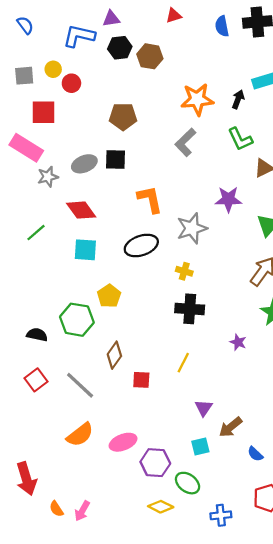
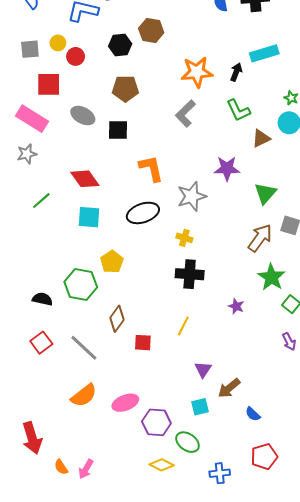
black hexagon: (120, 48) -> (120, 45), moved
gray ellipse: (84, 164) -> (83, 116), moved, turned 50
gray star: (48, 177) -> (27, 154), moved

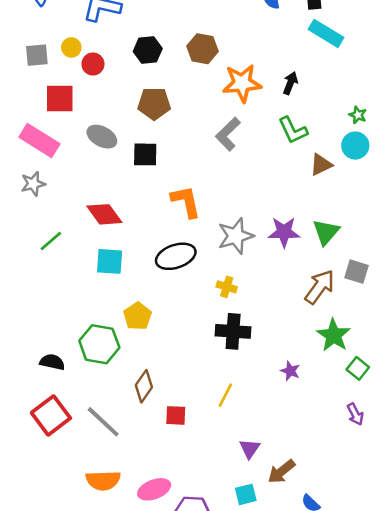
brown hexagon: (151, 31) -> (202, 49), moved
cyan rectangle: (264, 53) -> (326, 33), moved, turned 48
purple star: (227, 168) -> (284, 232), moved
red square: (41, 343) -> (51, 415), size x1.4
orange semicircle: (84, 395) -> (103, 480), turned 36

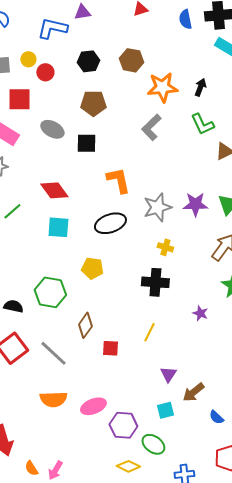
yellow cross: (227, 287) -> (165, 247), moved
yellow pentagon: (138, 316) -> (92, 268), moved, turned -30

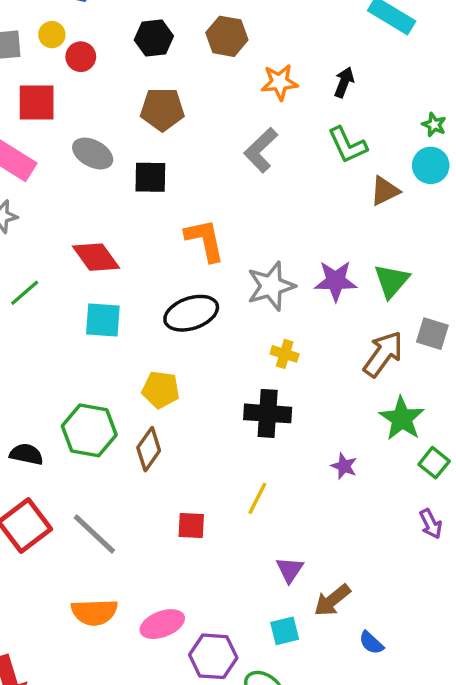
orange star: (162, 87) -> (280, 82), size x0.7
brown diamond: (85, 325) -> (149, 449), moved

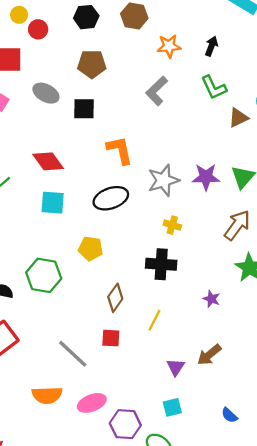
brown diamond: (149, 449) -> (115, 298), moved
gray line: (94, 534) -> (73, 354), moved
brown arrow: (332, 600) -> (209, 355), moved

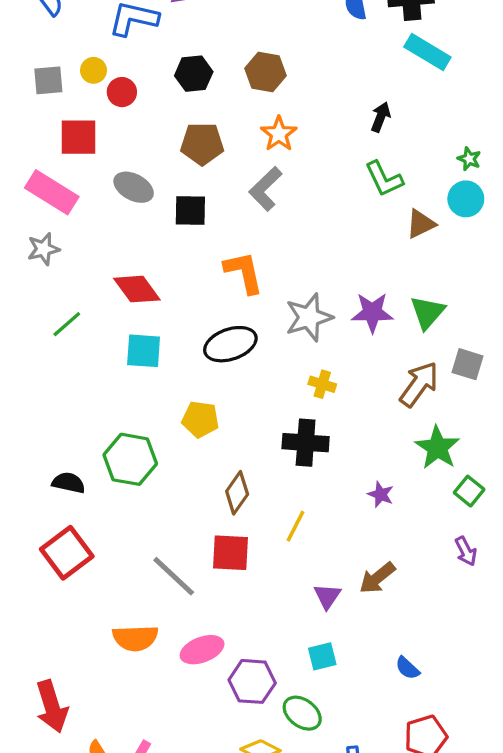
orange star: (169, 46) -> (279, 134), moved, turned -30
gray L-shape: (157, 91) -> (265, 189), moved
red square: (111, 338) -> (230, 553), size x1.4

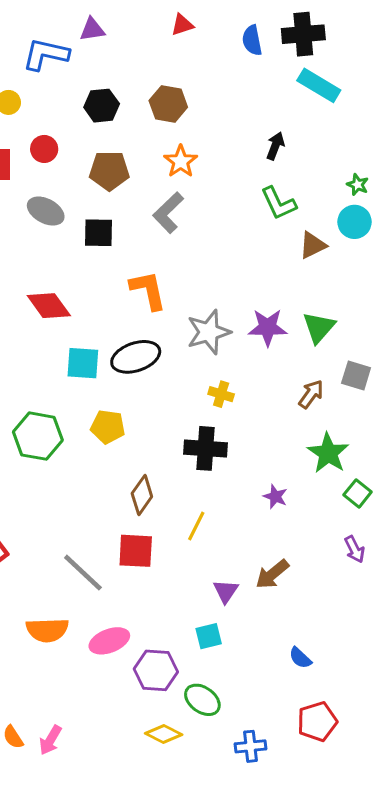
red circle: (122, 92) -> (44, 149), moved
cyan square: (144, 351) -> (83, 363), moved
brown arrow: (419, 384) -> (311, 394), size x0.7
green hexagon: (130, 459) -> (38, 436), moved
cyan square: (322, 656) -> (209, 636), moved

